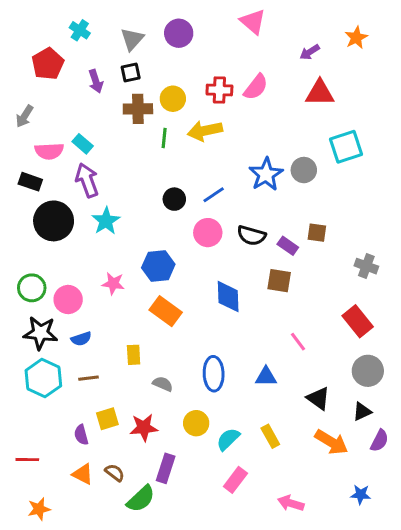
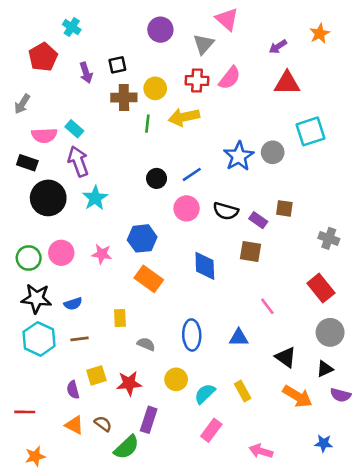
gray triangle: (132, 39) -> (203, 44), moved
pink circle: (68, 299) -> (61, 253), moved
purple semicircle: (379, 441) -> (341, 395), turned 78

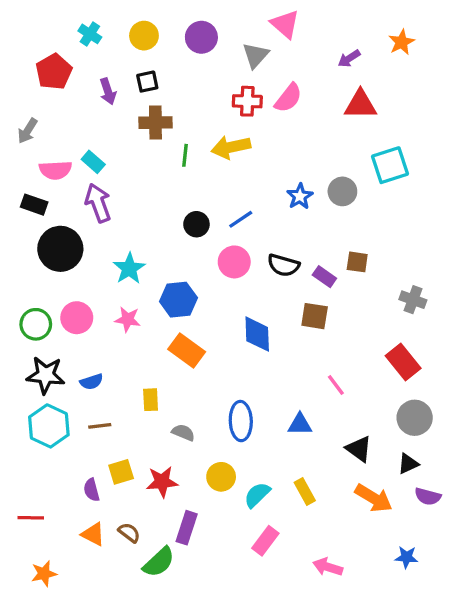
yellow circle: (155, 88) -> (144, 36), moved
blue star: (239, 156) -> (300, 196), size x0.7
cyan star: (95, 198) -> (129, 269), moved

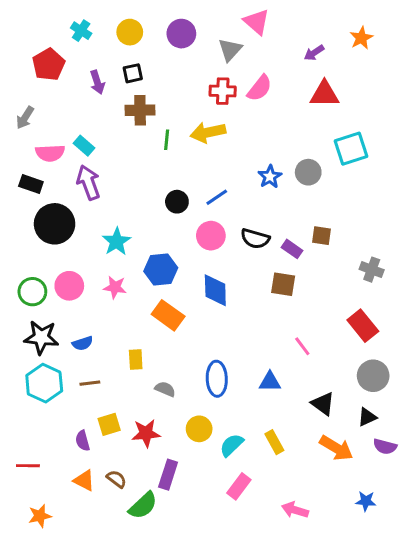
blue diamond: (257, 334) -> (215, 290), moved

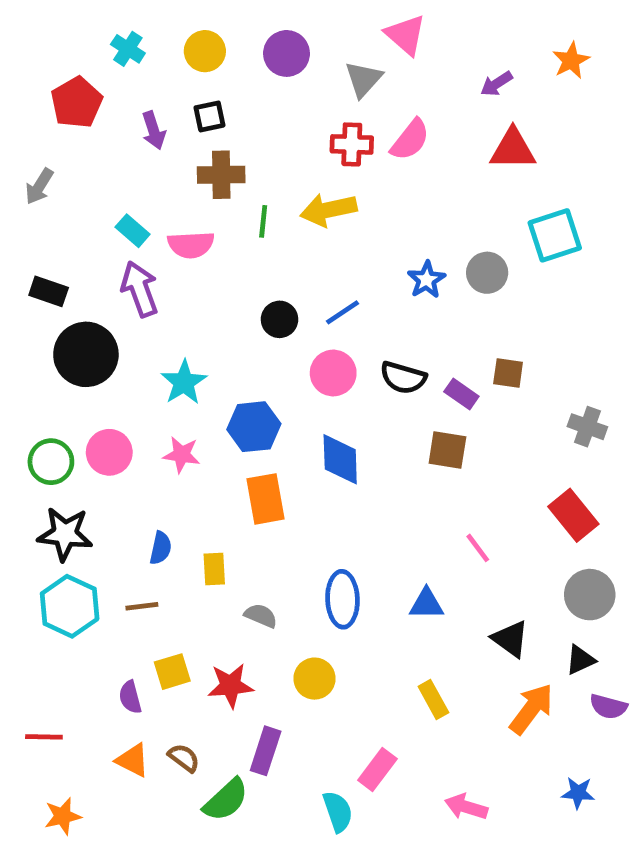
pink semicircle: (50, 153) -> (191, 245), moved
orange rectangle: (168, 315) -> (266, 499), turned 44
blue semicircle: (83, 343) -> (161, 548), moved, turned -60
cyan semicircle: (232, 445) -> (338, 812), moved, turned 115
orange arrow: (336, 448) -> (531, 709), turned -84

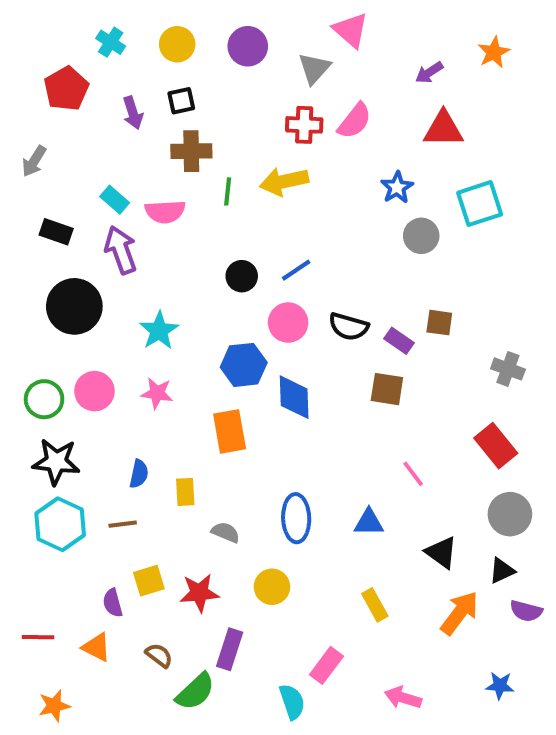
blue star: (426, 280) -> (397, 187), moved
black rectangle: (49, 291) -> (56, 232), moved
blue hexagon: (254, 427) -> (244, 365), moved
orange triangle: (133, 760) -> (96, 647), moved

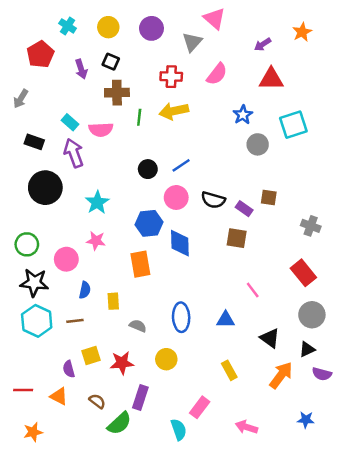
black square: (181, 101) -> (111, 62), turned 35
red cross: (304, 125) -> (171, 77), moved
pink circle: (94, 391) -> (66, 259), moved

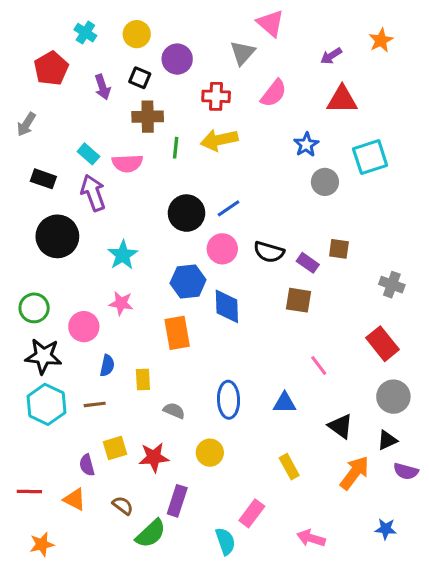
purple circle: (151, 28) -> (177, 59), moved
black circle: (148, 169) -> (186, 213), size x1.5

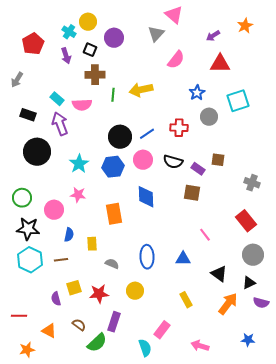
cyan cross: (85, 33) -> (69, 32), moved
red cross: (216, 96) -> (179, 128), moved
blue hexagon: (188, 281) -> (113, 167), moved
orange triangle: (74, 499) -> (49, 331), moved

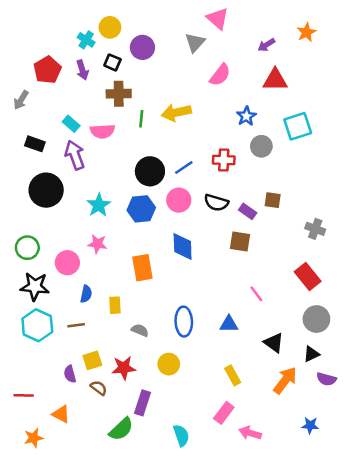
red pentagon: (33, 44) -> (47, 70), moved
brown semicircle: (79, 325) -> (99, 388), moved
pink rectangle: (162, 330) -> (224, 413), moved

